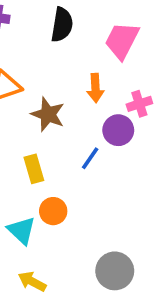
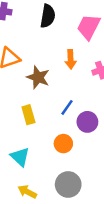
purple circle: (118, 130) -> (87, 122), moved
orange circle: (53, 211) -> (63, 144), moved
gray circle: (115, 271) -> (68, 184), moved

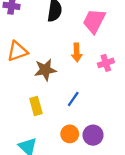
brown star: (38, 77) -> (45, 70), turned -30
purple circle: (87, 122) -> (93, 135), moved

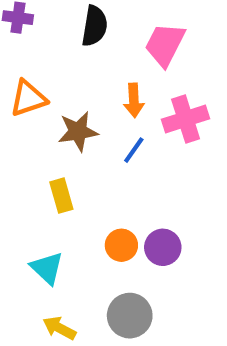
pink cross: (106, 63) -> (186, 119), size x1.5
blue line: (73, 99) -> (134, 150), moved

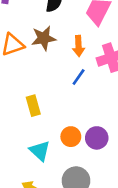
brown star: (78, 131) -> (44, 38), moved
cyan triangle: (47, 268) -> (40, 151), moved

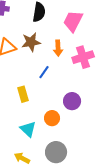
blue line: (79, 77) -> (44, 72), moved
purple circle: (97, 138) -> (72, 101), moved

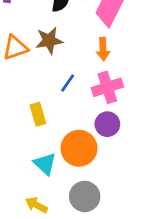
orange arrow: (58, 48) -> (103, 49), moved
pink cross: (83, 57) -> (107, 87), moved
orange circle: (52, 118) -> (79, 148), size x1.6

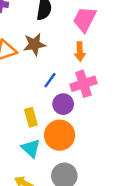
yellow rectangle: (38, 114) -> (31, 117), moved
purple circle: (107, 124) -> (63, 104), moved

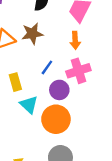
yellow rectangle: (31, 117) -> (15, 82), moved
cyan triangle: (31, 148) -> (29, 105), moved

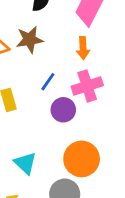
cyan triangle: (29, 105) -> (25, 163), moved
orange circle: (56, 119) -> (82, 159), moved

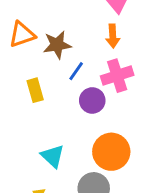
brown star: (30, 40) -> (57, 45), moved

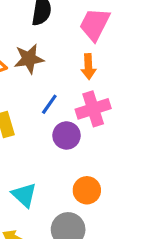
brown star: (57, 45) -> (29, 59), moved
orange circle: (111, 152) -> (87, 190), size x0.7

